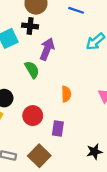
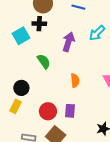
purple arrow: (47, 49) -> (69, 42), moved
red circle: (33, 116) -> (48, 111), moved

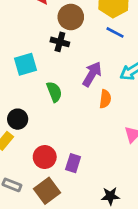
cyan square: (21, 36) -> (25, 64), moved
orange semicircle: (75, 80) -> (105, 99), moved

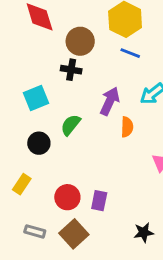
green semicircle: (54, 92) -> (71, 125), turned -114
black circle: (18, 119) -> (39, 143), moved

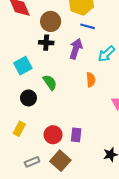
purple arrow: (110, 101) -> (76, 49), moved
green semicircle: (71, 125) -> (50, 82), turned 112
gray rectangle: (35, 231) -> (32, 162), turned -32

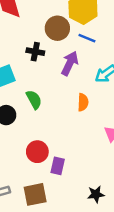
brown circle: (51, 21) -> (57, 28), moved
red circle: (53, 135) -> (37, 152), moved
brown square: (60, 161) -> (35, 194), turned 30

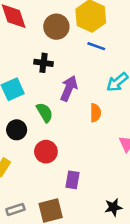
brown circle: (57, 28) -> (56, 27), moved
purple arrow: (70, 63) -> (69, 88), moved
red circle: (37, 152) -> (46, 152), moved

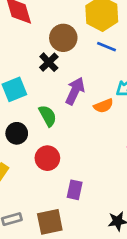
brown circle: (56, 27) -> (63, 38), moved
black cross: (44, 63) -> (49, 62), turned 36
orange semicircle: (95, 113) -> (103, 106), moved, turned 66

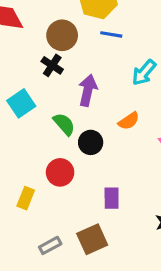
orange semicircle: (103, 106) -> (129, 121), moved
black circle: (17, 133) -> (91, 142), moved
red circle: (47, 158) -> (60, 172), moved

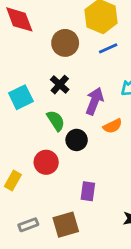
blue line: (111, 34) -> (108, 48), turned -42
black cross: (52, 65) -> (60, 85), moved
purple arrow: (88, 90) -> (94, 101), moved

